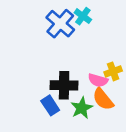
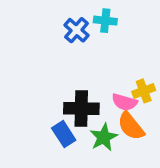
cyan cross: (83, 16) -> (105, 21), turned -30
blue cross: (60, 24) -> (76, 30), size x0.7

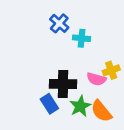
cyan cross: (105, 21) -> (82, 38), moved
orange semicircle: (131, 126) -> (101, 111), moved

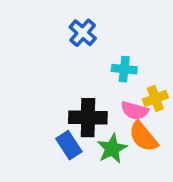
cyan cross: (82, 38) -> (124, 69), moved
orange semicircle: (101, 111) -> (143, 137), moved

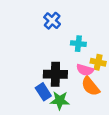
yellow cross: (155, 98) -> (98, 62), turned 32
green star: (112, 149) -> (60, 101), moved, turned 30

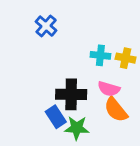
blue cross: (52, 21) -> (46, 26), moved
yellow cross: (98, 62) -> (126, 58), moved

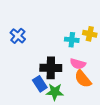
blue cross: (46, 26) -> (18, 36), moved
yellow cross: (126, 58) -> (90, 34), moved

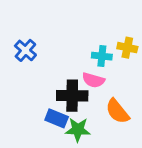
pink semicircle: (78, 64) -> (93, 80), moved
blue rectangle: (40, 84) -> (57, 118), turned -35

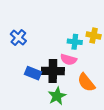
blue rectangle: (57, 118) -> (33, 73), moved
green star: (78, 130) -> (57, 96), turned -30

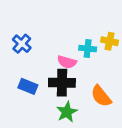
pink semicircle: (69, 60) -> (67, 62), moved
blue rectangle: (33, 73) -> (28, 86), moved

